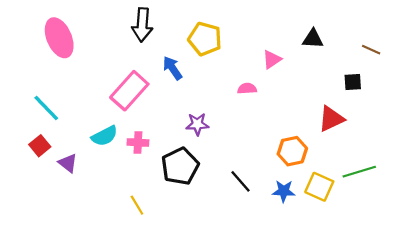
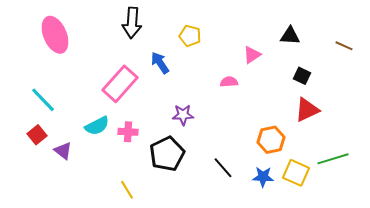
yellow pentagon: (205, 39) -> (190, 36), size x0.7
black square: (353, 82) -> (302, 76), moved, turned 30

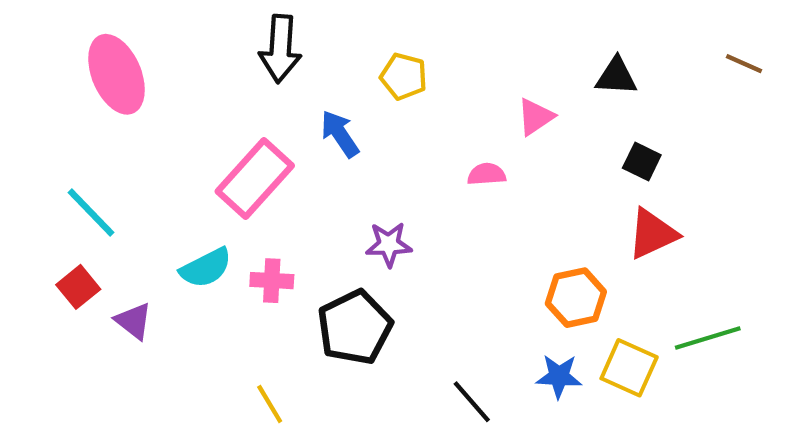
brown line: (344, 46) -> (744, 64), moved
black line: (223, 168) -> (472, 402), moved

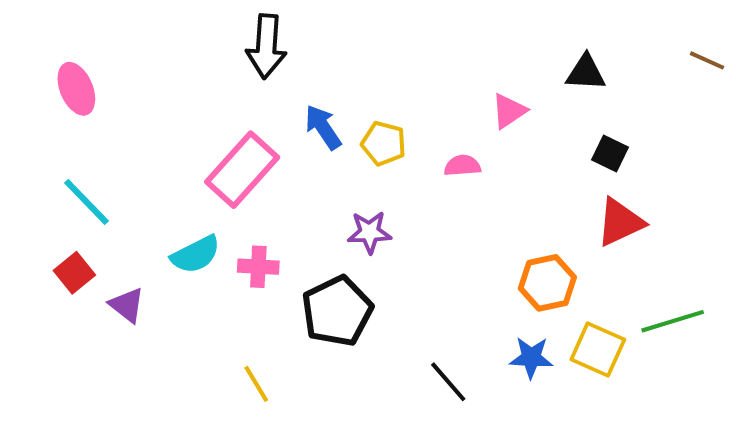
pink ellipse: (117, 74) -> (76, 89), moved, size x0.7
yellow pentagon: (404, 76) -> (384, 143), moved

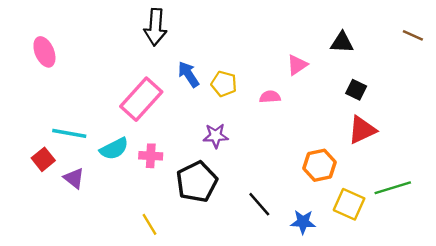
cyan line: (86, 202) -> (69, 133), moved, turned -36
blue star: (531, 358) -> (303, 222), moved
black line: (448, 382) -> (259, 204), moved

